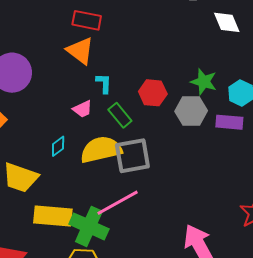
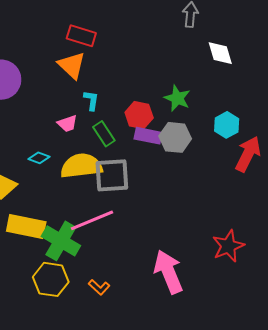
green star: (204, 82) -> (177, 98), moved
purple rectangle: (229, 122) -> (148, 136), moved
cyan diamond: (58, 146) -> (39, 158), turned 50

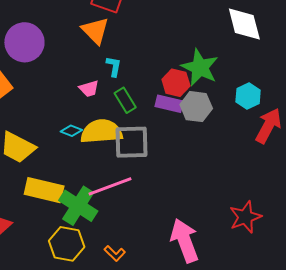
white diamond: (220, 53) -> (244, 24), size x1.4
green star: (177, 98) -> (200, 67), size x1.4
red hexagon: (139, 115) -> (176, 83), moved
cyan diamond: (39, 158) -> (71, 131), moved

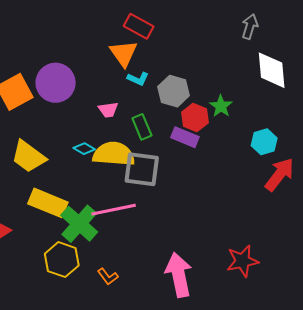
purple circle: (24, 42) -> (56, 83), moved
cyan L-shape: (114, 66) -> (138, 79), moved, turned 95
green star: (200, 67) -> (221, 106), size x0.6
gray hexagon: (196, 107) -> (174, 91), moved

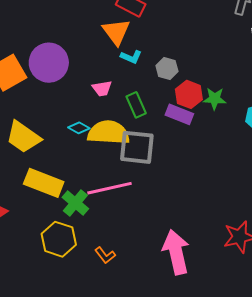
gray hexagon: (174, 91) -> (167, 68), size x0.7
green star: (221, 106) -> (215, 99), moved, turned -30
green cross: (79, 224) -> (75, 203), size x0.7

